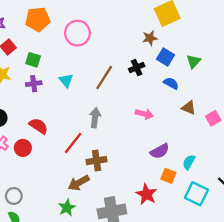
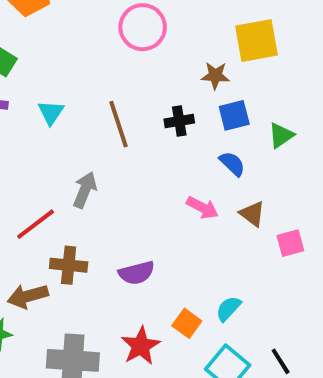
pink circle: (77, 33) -> (143, 27), moved
blue square: (166, 57) -> (234, 115), turned 30
brown line: (104, 77) -> (119, 124), turned -65
pink arrow: (144, 114) -> (202, 208), moved
purple semicircle: (160, 151) -> (137, 273), moved

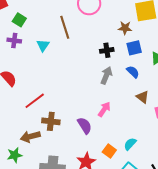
brown line: (119, 124) -> (65, 27), moved
gray arrow: (85, 190) -> (106, 75), moved
pink arrow: (202, 208) -> (104, 109), moved, turned -84
purple semicircle: (137, 273) -> (85, 126), turned -108

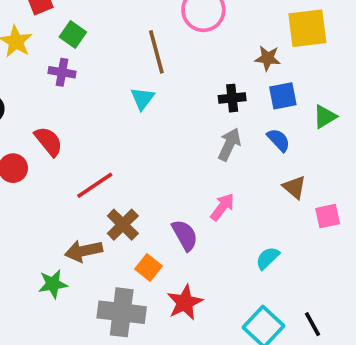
cyan triangle: (43, 45) -> (142, 99), moved
brown cross: (51, 121) -> (123, 225), turned 36
cyan semicircle: (130, 144) -> (268, 258), moved
orange square: (109, 151) -> (149, 268), moved

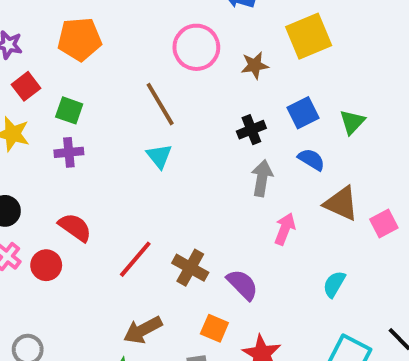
brown star: (268, 58) -> (255, 65), moved
brown triangle: (294, 187) -> (341, 203), size x1.4
pink arrow: (222, 207) -> (285, 229), moved
brown cross: (123, 225) -> (190, 268), moved

